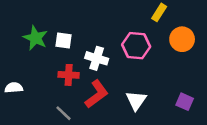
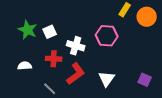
orange circle: (182, 39) -> (147, 17), moved
white square: (63, 40) -> (50, 32), turned -32
white semicircle: (14, 88) -> (25, 66), moved

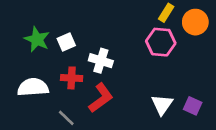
pink hexagon: (107, 36) -> (161, 42), moved
white semicircle: (25, 66) -> (33, 87), size x1.6
white triangle: (107, 79) -> (162, 105), moved

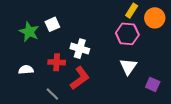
white square: (66, 42) -> (52, 24), moved
white semicircle: (33, 87) -> (26, 70), size x0.6
white triangle: (162, 105) -> (128, 67), moved

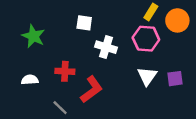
white square: (52, 24) -> (84, 23), moved, turned 32
white cross: (80, 49) -> (106, 47), moved
purple square: (153, 84) -> (175, 79), moved, turned -32

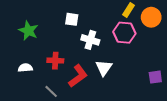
white triangle: (147, 76) -> (104, 68), moved
purple square: (175, 79) -> (155, 77), moved

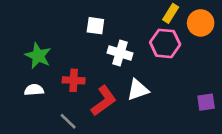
green star: (28, 31) -> (38, 56), moved
white triangle: (104, 68) -> (138, 90), turned 36

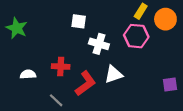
green star: (38, 56) -> (17, 28), moved

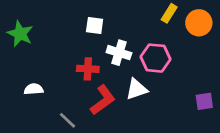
pink hexagon: (136, 36) -> (156, 58), moved
red cross: (61, 66) -> (88, 69), moved

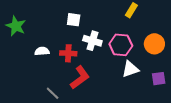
orange circle: (199, 23) -> (154, 44), moved
white semicircle: (34, 89) -> (42, 51), moved
white triangle: (137, 89) -> (130, 69), moved

